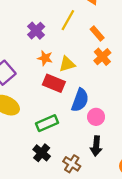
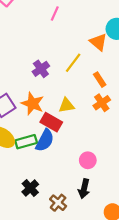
orange star: (45, 58) -> (32, 104), moved, size x1.5
blue semicircle: (80, 100) -> (45, 140), moved
green rectangle: (47, 123) -> (26, 142), moved

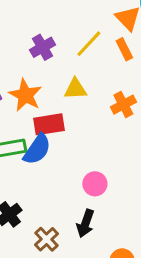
orange rectangle: (100, 80) -> (124, 49), moved
yellow triangle: (66, 105) -> (75, 89), moved
red rectangle: (51, 122) -> (49, 124), turned -45

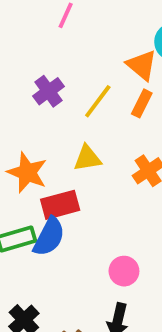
purple cross: (42, 47) -> (48, 91), moved
orange rectangle: (124, 49) -> (142, 103), turned 60

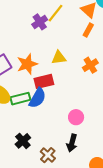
yellow line: (98, 101) -> (55, 13), moved
orange star: (27, 173) -> (27, 64), turned 30

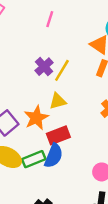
yellow line: (55, 13) -> (62, 70), moved
yellow triangle: (59, 58) -> (58, 101), moved

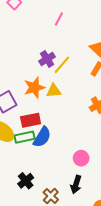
orange star: (36, 118) -> (34, 88), moved
red rectangle: (58, 135) -> (31, 120), moved

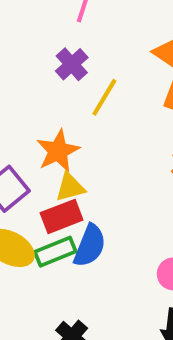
purple cross: (47, 59) -> (72, 64), moved
yellow triangle: (54, 91) -> (70, 187), moved

